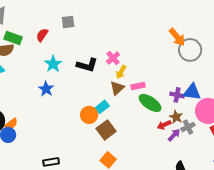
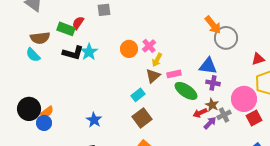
green rectangle: (13, 38) -> (66, 29), moved
black L-shape: (87, 65) -> (73, 53), moved
blue star: (46, 89) -> (94, 120), moved
blue triangle: (192, 92) -> (208, 66), moved
orange circle: (89, 115) -> (129, 49), moved

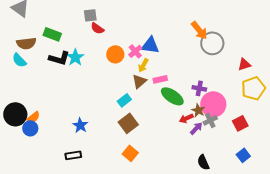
red semicircle: (78, 23) -> (97, 28), moved, turned -88
blue triangle: (208, 66) -> (150, 45), moved
pink circle: (244, 99) -> (213, 104), moved

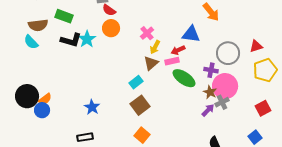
gray circle: (212, 43) -> (228, 53), moved
blue triangle: (150, 45) -> (191, 34), moved
orange circle: (115, 54) -> (111, 28), moved
red arrow: (186, 118) -> (178, 50), moved
red square: (240, 123) -> (263, 108), moved

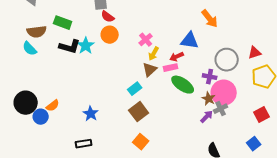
orange semicircle: (45, 99) -> (53, 106), moved

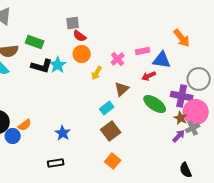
yellow arrow: (154, 54) -> (97, 73), moved
pink rectangle: (171, 68) -> (143, 51), moved
purple cross: (210, 77) -> (182, 96), size x1.5

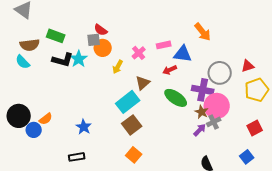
gray square: (73, 23) -> (94, 40), moved
cyan rectangle: (107, 108) -> (128, 102), size x1.6

